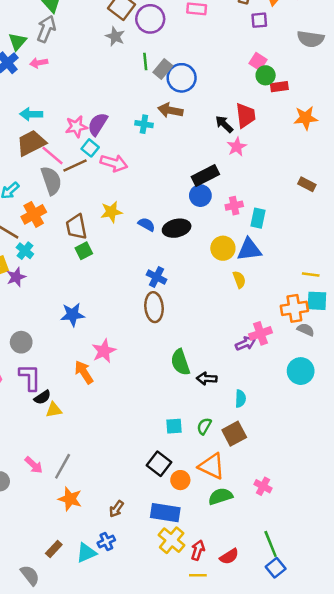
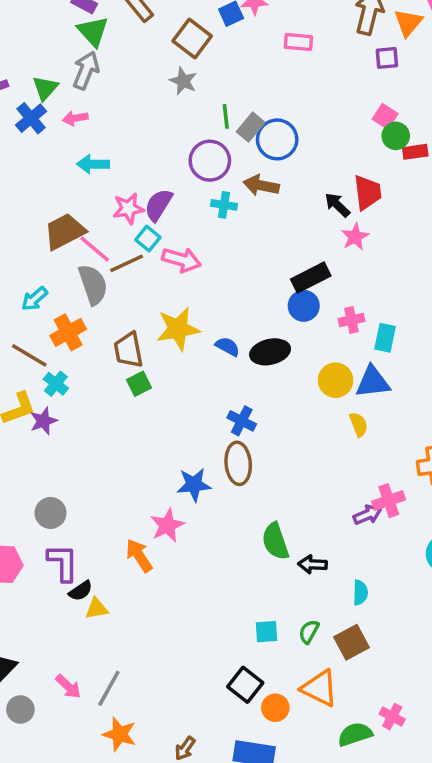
purple circle: (150, 19) -> (210, 161), moved
cyan arrow: (31, 114) -> (93, 164), moved
yellow star: (111, 212) -> (178, 329), size x1.4
blue star: (73, 315) -> (194, 485), moved
green semicircle: (220, 496) -> (355, 734), moved

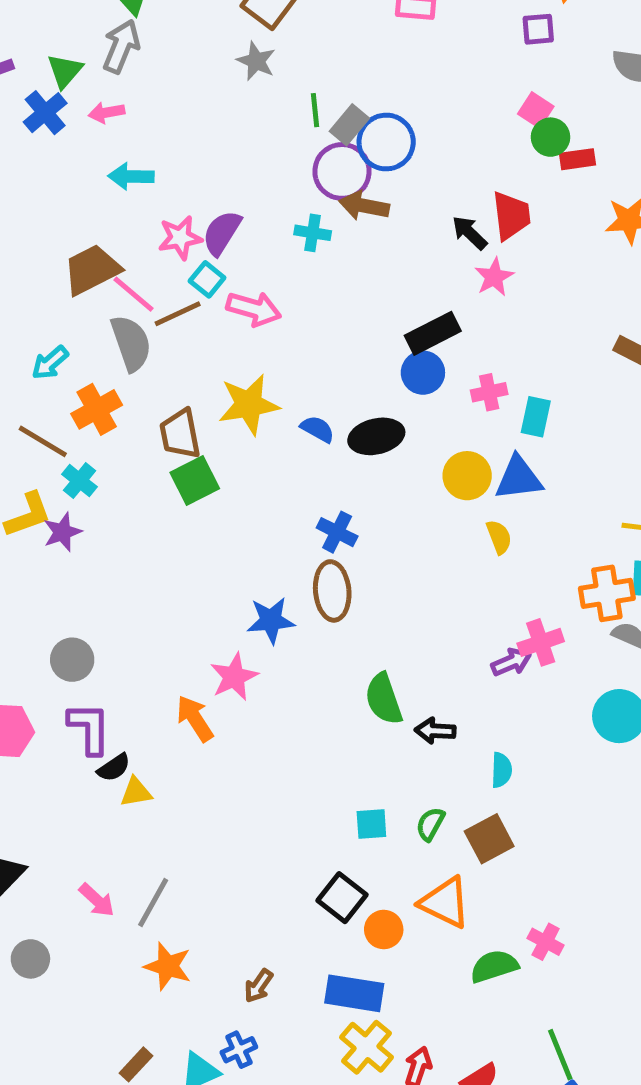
purple circle: (210, 161) -> (342, 171), moved
green square: (139, 384) -> (195, 481), size x1.4
gray circle: (20, 709) -> (30, 959), moved

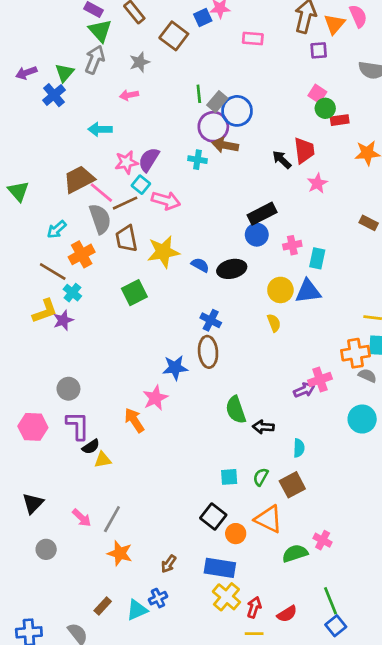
gray star: (256, 61) -> (140, 62), moved, turned 30
pink arrow: (106, 113) -> (129, 95), moved
pink star: (494, 277) -> (317, 183), moved
brown trapezoid: (180, 434) -> (126, 239), moved
yellow semicircle: (499, 537) -> (274, 323), moved

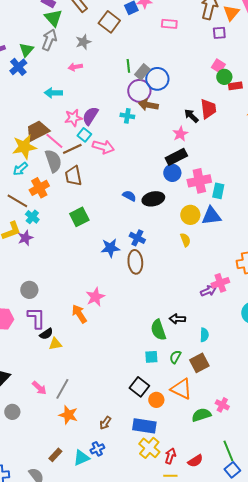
pink star: (317, 183) -> (180, 134), moved
pink cross: (292, 245) -> (199, 181), size x1.6
yellow star: (163, 252) -> (24, 147), moved
blue star: (175, 368) -> (110, 248), moved
green semicircle: (236, 410) -> (158, 330), moved

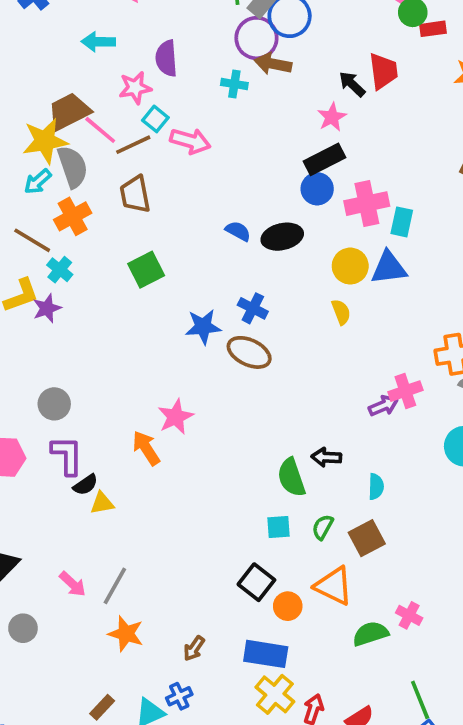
purple semicircle: (90, 116) -> (166, 58), moved, turned -36
gray semicircle: (53, 161) -> (73, 167), moved
brown ellipse: (135, 262) -> (249, 352), turned -60

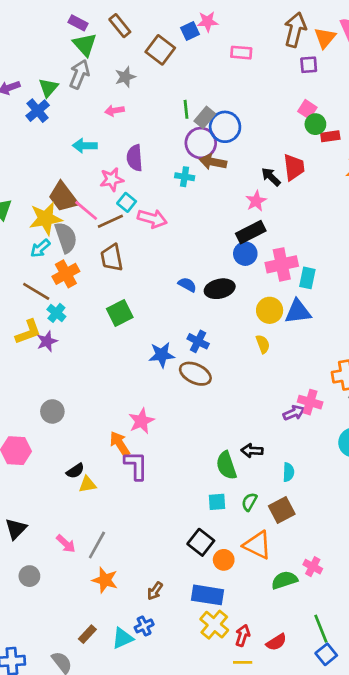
brown trapezoid: (69, 112) -> (63, 197), turned -100
pink cross: (405, 391) -> (310, 402), turned 35
purple L-shape: (67, 455) -> (136, 465), moved

